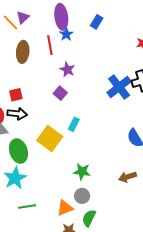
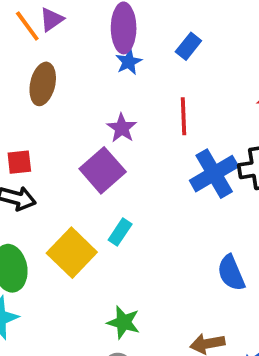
red line: (50, 45) -> (184, 116), moved
purple square: (60, 93) -> (103, 170), size x1.6

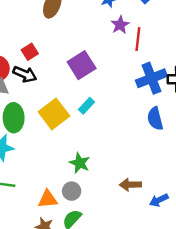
purple star: (122, 128) -> (120, 25), moved
red square: (19, 162) -> (30, 52), turned -35
blue semicircle: (231, 273) -> (155, 119), moved

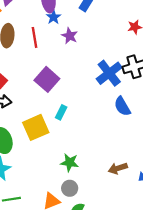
red line: (138, 39) -> (34, 37), moved
yellow square: (54, 114) -> (36, 127), turned 30

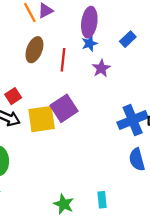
cyan rectangle: (61, 112) -> (102, 200), moved, turned -48
yellow square: (36, 127) -> (42, 119), moved

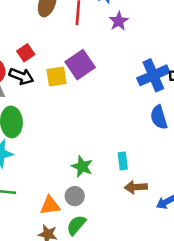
yellow square: (42, 119) -> (56, 77), size x0.7

